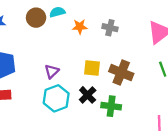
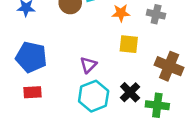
yellow square: (92, 68) -> (129, 44), moved

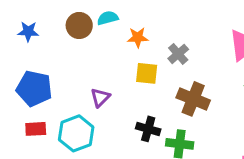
gray cross: (156, 14) -> (178, 54), moved, turned 36
black cross: (130, 92) -> (148, 129), turned -30
cyan hexagon: (94, 96) -> (76, 133), moved

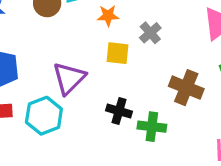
purple triangle: (100, 97) -> (69, 78), size x1.6
brown cross: (193, 99) -> (186, 88), moved

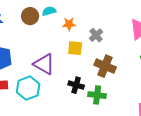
purple triangle: (69, 78) -> (44, 64), turned -45
brown cross: (186, 88) -> (105, 66), moved

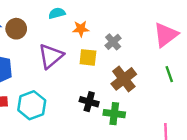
brown circle: (30, 16) -> (16, 29), moved
purple triangle: (44, 64) -> (51, 56), moved, turned 50
brown cross: (105, 66) -> (124, 79), turned 30

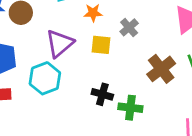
brown cross: (124, 79) -> (161, 69), moved
cyan hexagon: (32, 105) -> (45, 78), moved

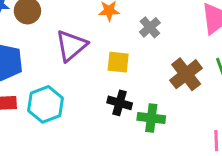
yellow square: (101, 45) -> (118, 62), moved
cyan hexagon: (45, 78) -> (46, 104), moved

